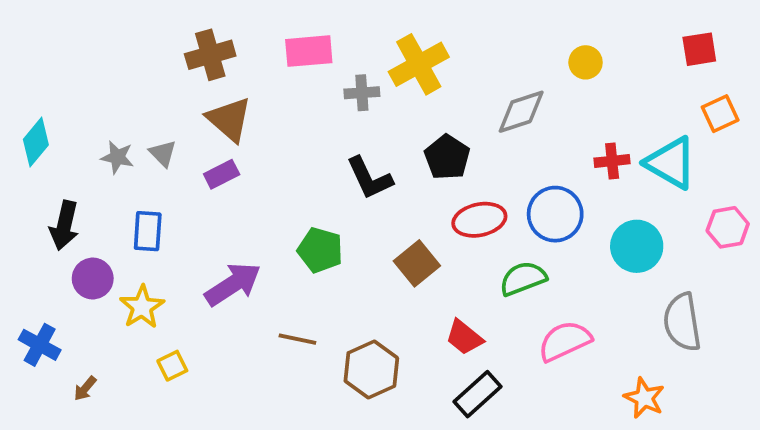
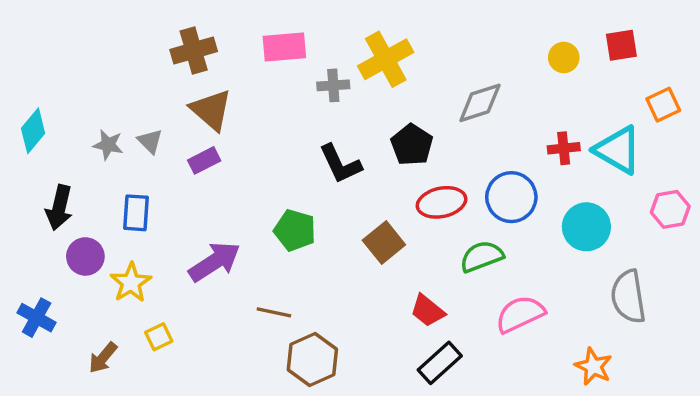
red square: (699, 49) -> (621, 45), moved
yellow circle: (586, 62) -> (564, 57), moved
brown hexagon: (371, 369) -> (312, 359), moved
brown arrow: (85, 388) -> (103, 358), moved, size x1.4

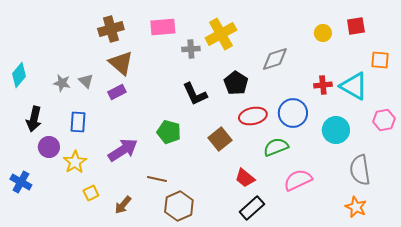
orange square: (663, 105) -> (380, 60), turned 30
brown arrow: (103, 358) -> (123, 205), moved
orange star: (593, 366) -> (356, 207), moved

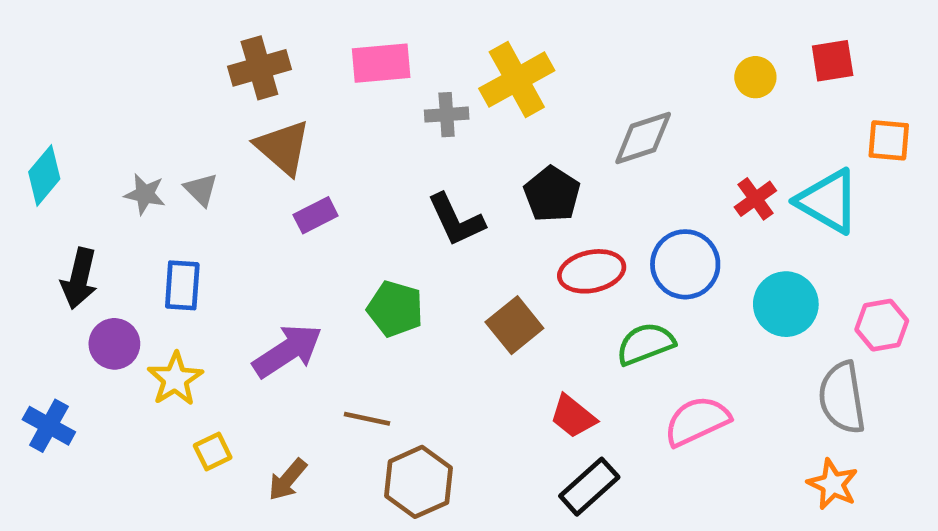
red cross: (323, 85) -> (755, 199), turned -30
purple rectangle: (117, 92) -> (316, 215), moved
pink hexagon: (384, 120) -> (882, 325), moved

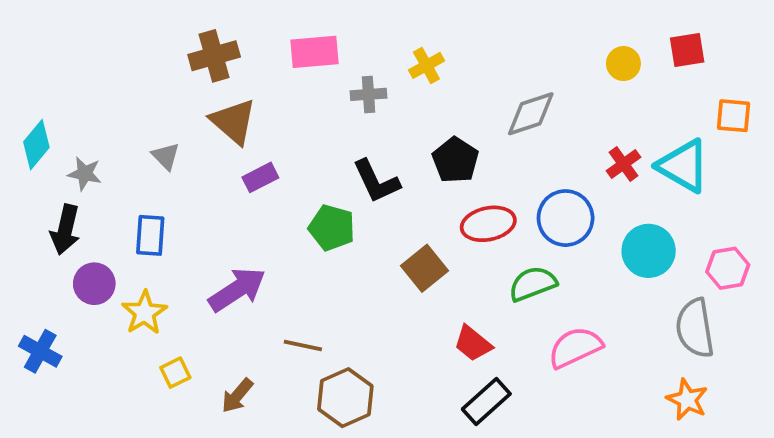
yellow cross: (517, 80) -> (426, 65), size x0.6
gray star: (145, 194) -> (85, 174), moved
green pentagon: (395, 309) -> (332, 228), moved

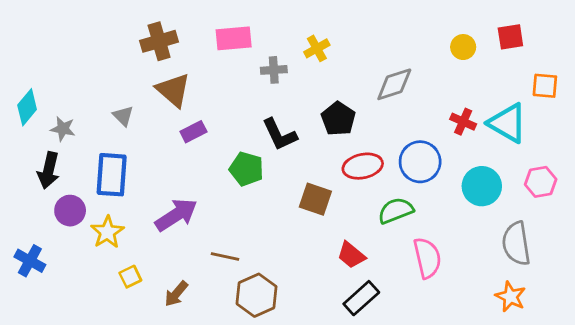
red cross: (623, 164) -> (463, 122), turned -30
blue rectangle: (150, 235) -> (112, 175), size x1.4
brown square: (425, 268) -> (315, 199), turned -32
pink hexagon: (728, 268) -> (541, 182), moved
pink semicircle: (575, 347) -> (427, 258), turned 102

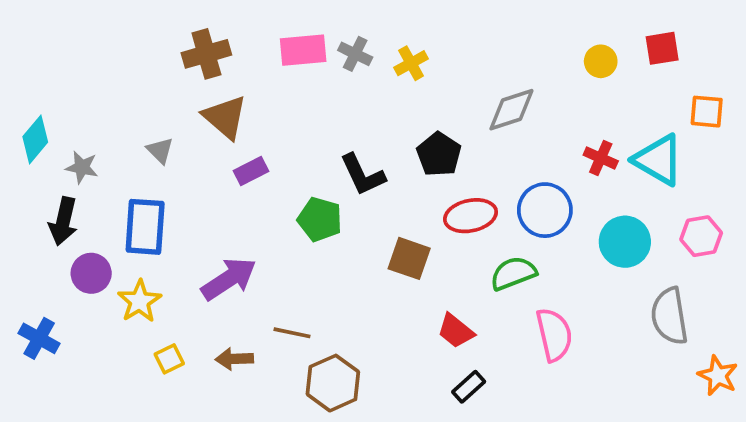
gray cross: (274, 70) -> (355, 54), moved, turned 30
brown arrow: (176, 294) -> (234, 359), moved, turned 48
orange star: (510, 297) -> (718, 376), moved
black rectangle: (361, 298) -> (469, 387), size x0.7

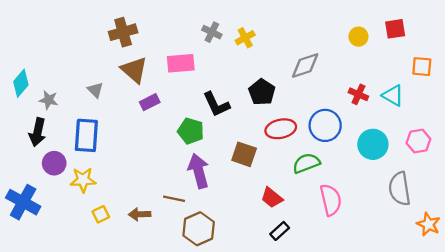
pink rectangle: (303, 50) -> (181, 63), moved
cyan triangle: (658, 160) -> (393, 95), size x0.7
purple arrow: (229, 279) -> (199, 171), moved, turned -72
yellow star: (139, 301) -> (83, 180), turned 30
blue cross: (39, 338) -> (23, 202), size x1.4

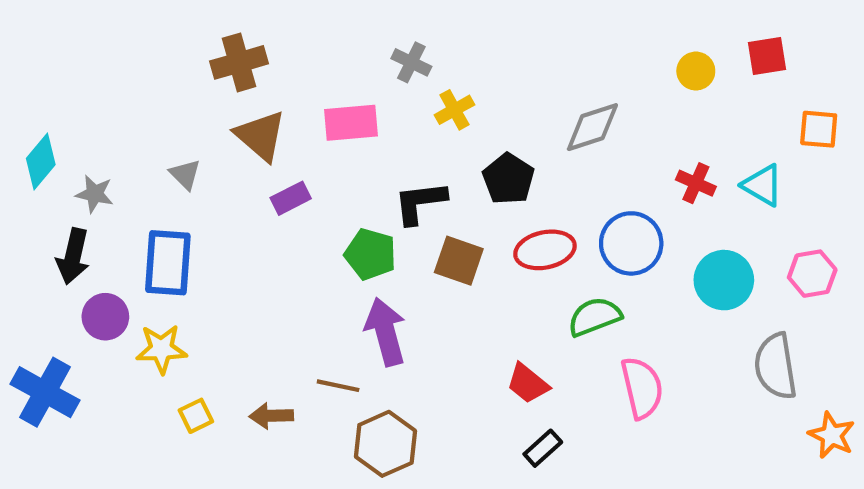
yellow cross: (245, 38) -> (454, 110), moved
black L-shape: (216, 104) -> (420, 202), turned 108
brown square: (244, 154) -> (459, 261), moved

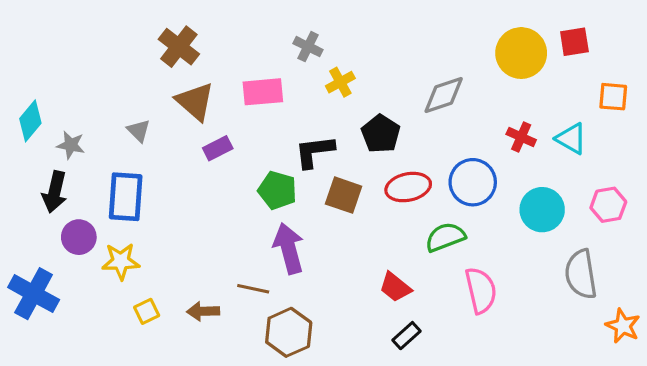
brown cross: (239, 62) -> (179, 47), turned -36
yellow circle: (696, 71) -> (521, 53), size x1.8

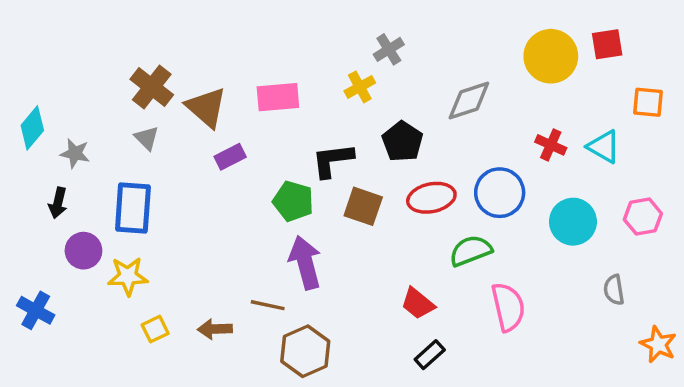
brown cross: (179, 47) -> (152, 87), moved
gray cross: (308, 47) -> (389, 49), moved, turned 32
black arrow: (55, 192) -> (58, 203), size x0.7
gray semicircle: (581, 274) -> (614, 290), size x0.6
blue cross: (34, 294) -> (36, 310), size x0.7

